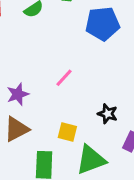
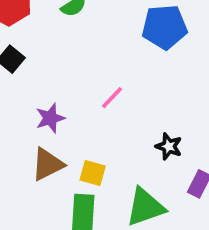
yellow square: (67, 132) -> (93, 173), moved

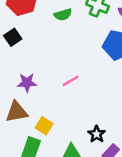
black star: (169, 146) -> (97, 134), moved

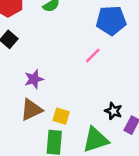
pink line: (71, 81) -> (93, 56), moved

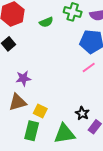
pink line: (93, 56) -> (89, 68), moved

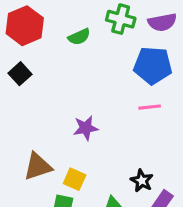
pink line: (89, 68) -> (150, 107), turned 32
purple star: (23, 78) -> (86, 128), moved

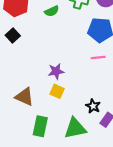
brown triangle: (38, 166) -> (24, 97), turned 42
yellow square: (75, 179) -> (57, 91), moved

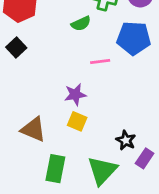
green semicircle: (52, 11) -> (81, 24), moved
pink line: (98, 58) -> (100, 61), moved
green triangle: (75, 128) -> (102, 171), turned -35

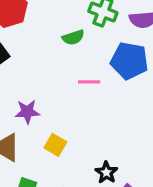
purple star: (75, 95) -> (27, 112), moved

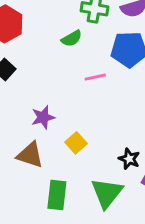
yellow square: (55, 145) -> (76, 143), turned 30

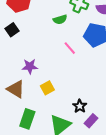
pink line: (95, 77) -> (70, 48), turned 48

